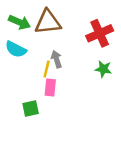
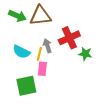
red cross: (100, 33) -> (69, 38), moved
cyan semicircle: (16, 49) -> (21, 52), moved
green square: (31, 108) -> (26, 86), size x1.5

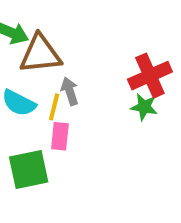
brown triangle: (40, 16) -> (40, 54), moved
red cross: (69, 38) -> (150, 76), moved

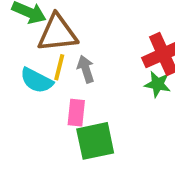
yellow line: (54, 107) -> (59, 67), moved
green square: (29, 170) -> (95, 141), moved

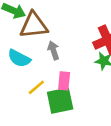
yellow line: (59, 67) -> (36, 87), moved, turned 36
pink rectangle: (76, 113) -> (64, 81), moved

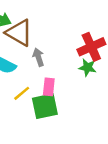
brown triangle: (34, 25) -> (19, 33), turned 36

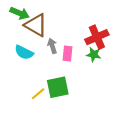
pink rectangle: (49, 87) -> (68, 53), moved
yellow line: (22, 93) -> (38, 94), moved

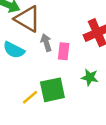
green star: (94, 55) -> (90, 77), moved

